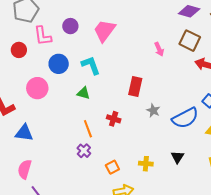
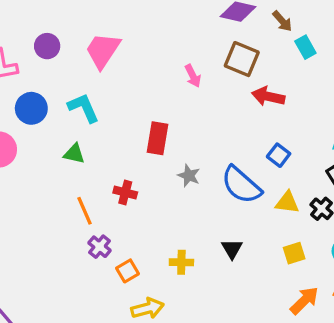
blue semicircle: (185, 118) -> (241, 185), turned 72
purple cross: (84, 151) -> (100, 247), moved

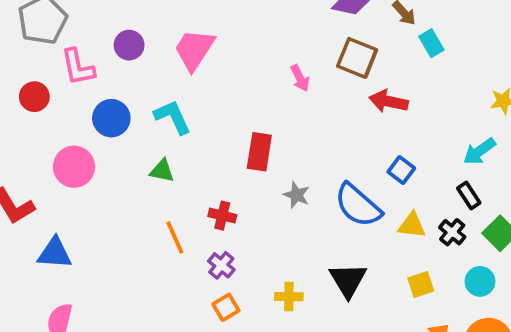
purple cross: (100, 247) -> (221, 265), moved
black triangle: (232, 249) -> (348, 280), size x1.5

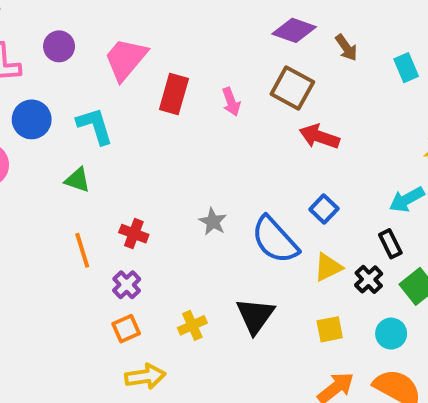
cyan rectangle: (431, 43) -> (406, 68), moved
red rectangle: (259, 152) -> (174, 94), moved
yellow triangle: (412, 225) -> (328, 267), turned -40
yellow cross: (289, 297) -> (192, 325), turned -32

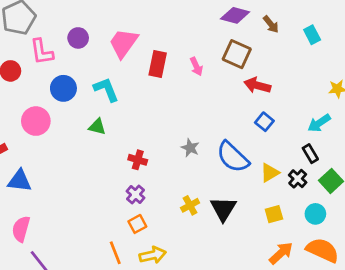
blue square: (324, 209) -> (264, 122), moved
orange line: (82, 250) -> (115, 253), moved
yellow cross: (192, 325) -> (190, 205), moved

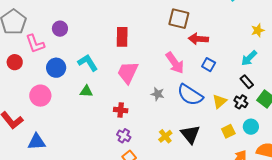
pink trapezoid: (123, 43) -> (128, 72), moved
pink arrow: (196, 66) -> (175, 63), moved, size x1.6
cyan circle: (315, 214) -> (251, 127), moved

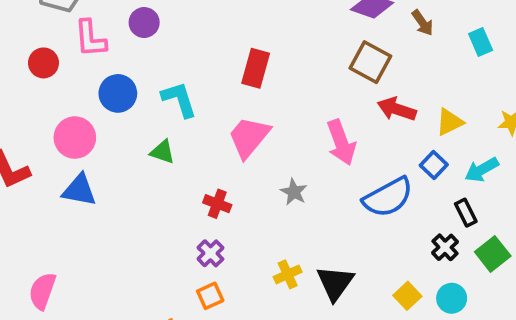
blue square: (209, 65) -> (434, 165), moved
blue semicircle: (190, 95) -> (388, 197), moved, turned -76
yellow triangle: (219, 101) -> (450, 122), moved
yellow square: (228, 131) -> (407, 296), turned -32
blue triangle: (37, 142) -> (79, 190), moved

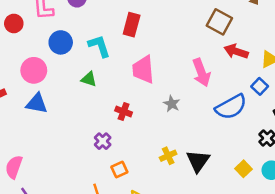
red rectangle: (256, 68) -> (132, 25), moved
pink trapezoid: (249, 137) -> (143, 70), turned -44
purple cross: (210, 253) -> (103, 141), moved

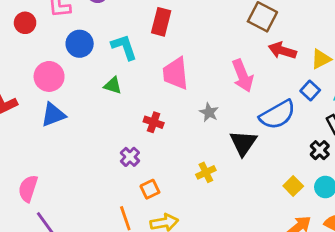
blue triangle: (37, 103) -> (53, 115), turned -30
black triangle: (198, 161) -> (243, 143), moved

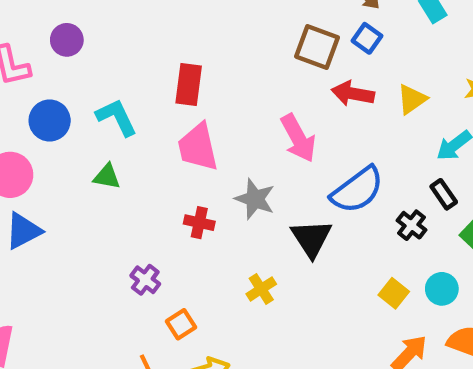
red rectangle: (161, 22) -> (189, 85), moved
blue square: (310, 91) -> (367, 38), moved
gray star: (209, 112) -> (255, 199), size x1.4
red cross: (154, 122) -> (199, 223), moved
black cross: (320, 150) -> (412, 225), moved

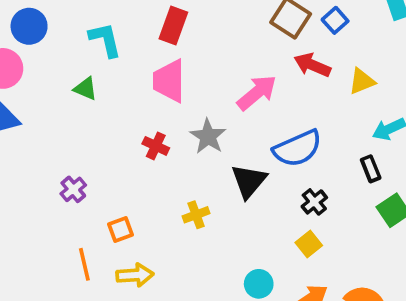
blue circle: (50, 120) -> (29, 26), moved
pink arrow: (298, 138) -> (257, 93), turned -114
black cross: (412, 225) -> (314, 202), moved
purple cross: (145, 280) -> (73, 189), moved
cyan circle: (442, 289) -> (259, 284), moved

